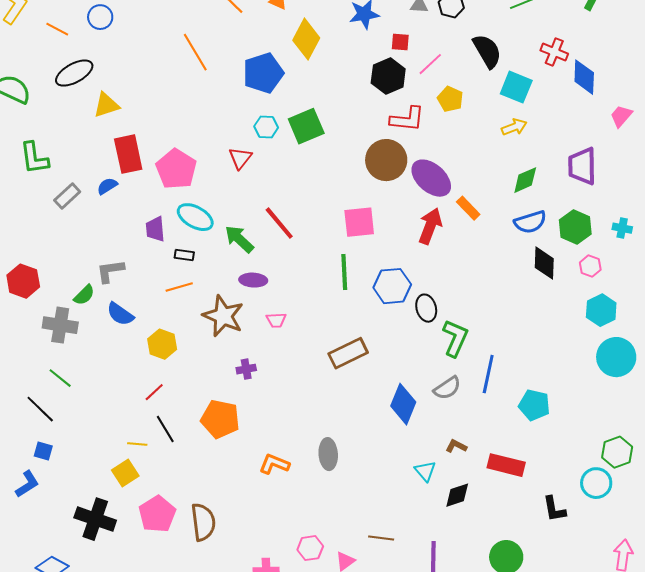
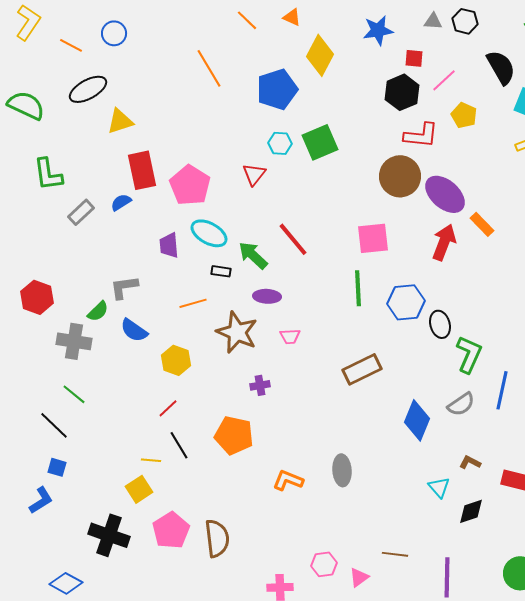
black rectangle: (184, 255) -> (221, 271), moved

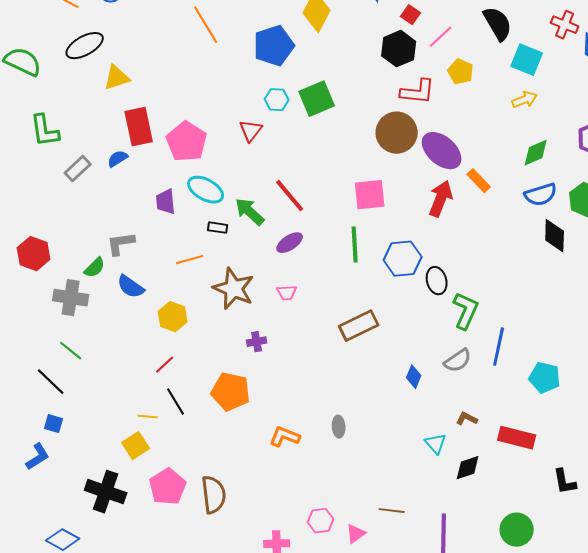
red square: (414, 58) -> (411, 15), turned 30
purple ellipse: (267, 296) -> (290, 243), moved, turned -36
blue diamond: (417, 420) -> (414, 377), size x0.6
gray ellipse: (342, 470) -> (339, 427), size x0.7

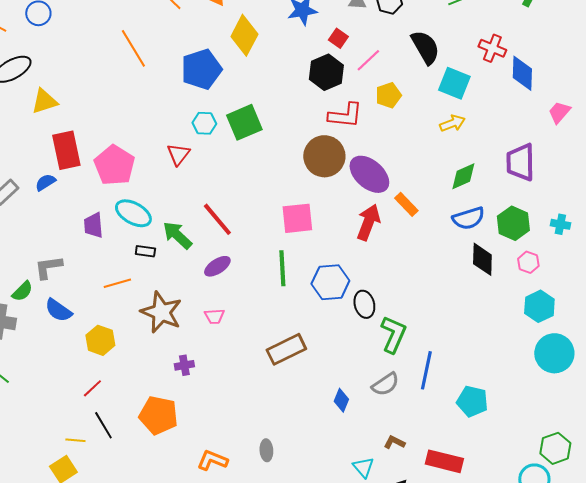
yellow pentagon: (461, 72) -> (388, 95), turned 30

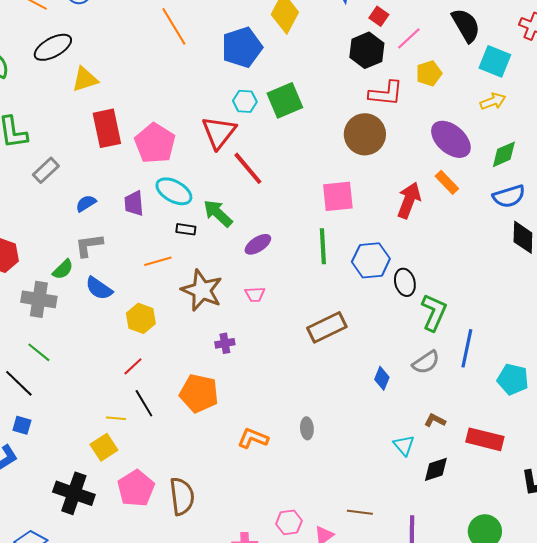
red triangle: (178, 154) -> (219, 132), size x1.5
purple ellipse: (369, 174) -> (451, 139), moved
blue semicircle: (45, 182) -> (86, 203), moved
red line: (217, 219) -> (248, 168), moved

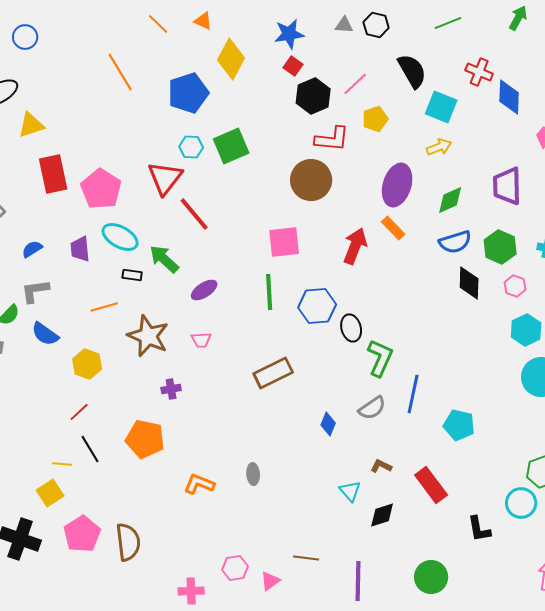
red square: (379, 16) -> (293, 66), moved
purple ellipse: (451, 139) -> (397, 185), turned 66
red rectangle: (485, 439) -> (431, 485), turned 39

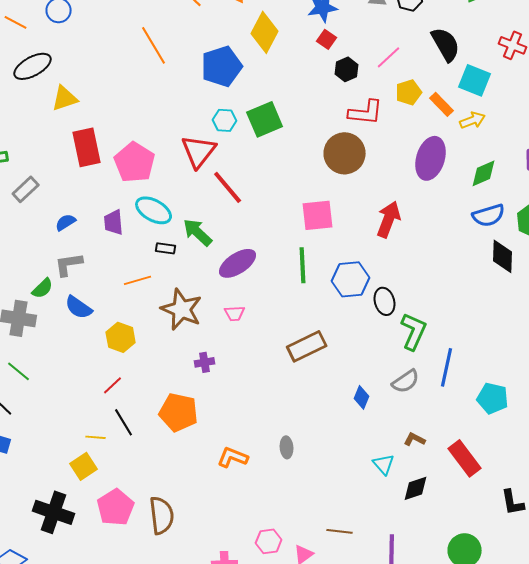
black hexagon: (313, 96) -> (347, 69), size x0.7
orange rectangle: (393, 228) -> (442, 104), moved
purple ellipse: (204, 290) -> (238, 263), size x1.4

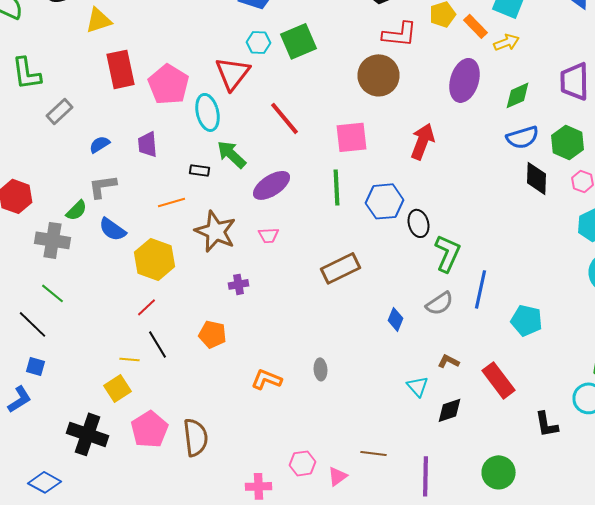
red line: (228, 187) -> (284, 118), moved
cyan ellipse: (154, 210) -> (208, 112), moved, turned 48
yellow hexagon: (121, 337) -> (154, 259), size x1.4
orange pentagon: (179, 412) -> (212, 334), size x0.7

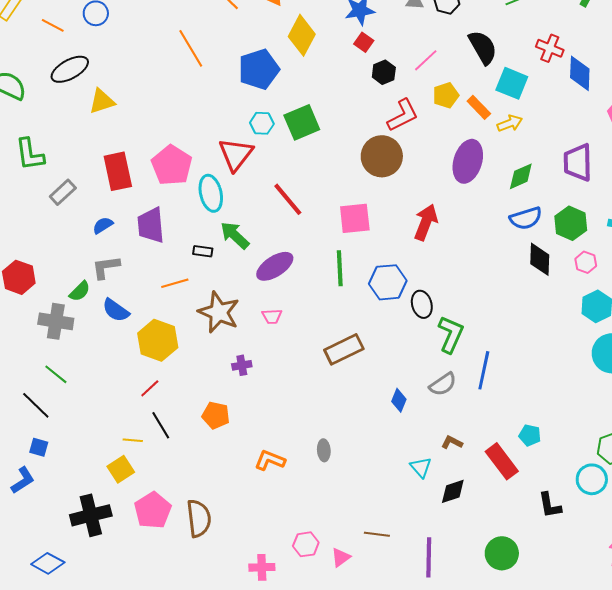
red L-shape: (400, 34) -> (403, 115), turned -33
red rectangle: (120, 69) -> (118, 171), moved
purple trapezoid: (148, 144) -> (151, 225), size x1.4
cyan pentagon: (526, 320) -> (530, 435), moved, size x0.7
black cross: (88, 434) -> (91, 515), turned -33

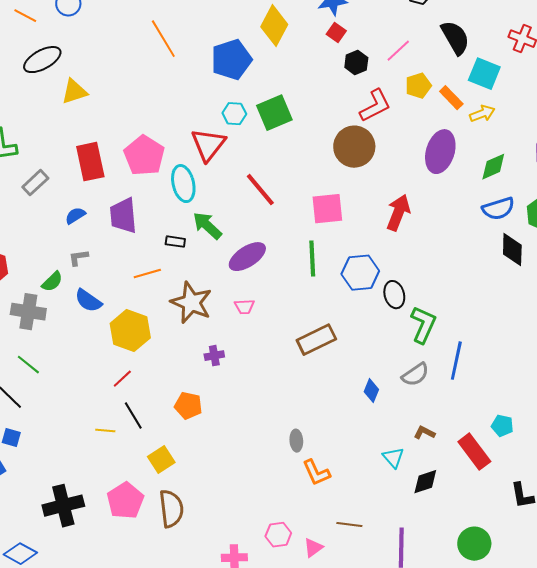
gray L-shape: (106, 267) -> (78, 258), size x0.7
orange L-shape: (270, 460) -> (316, 473), moved, turned -136
yellow square: (121, 469) -> (161, 460), moved

